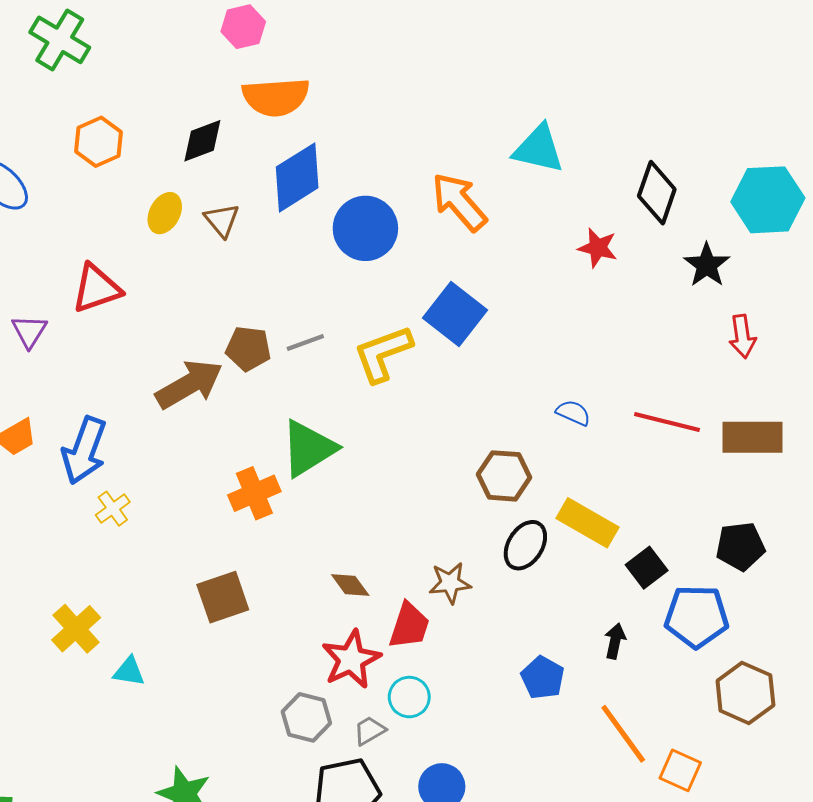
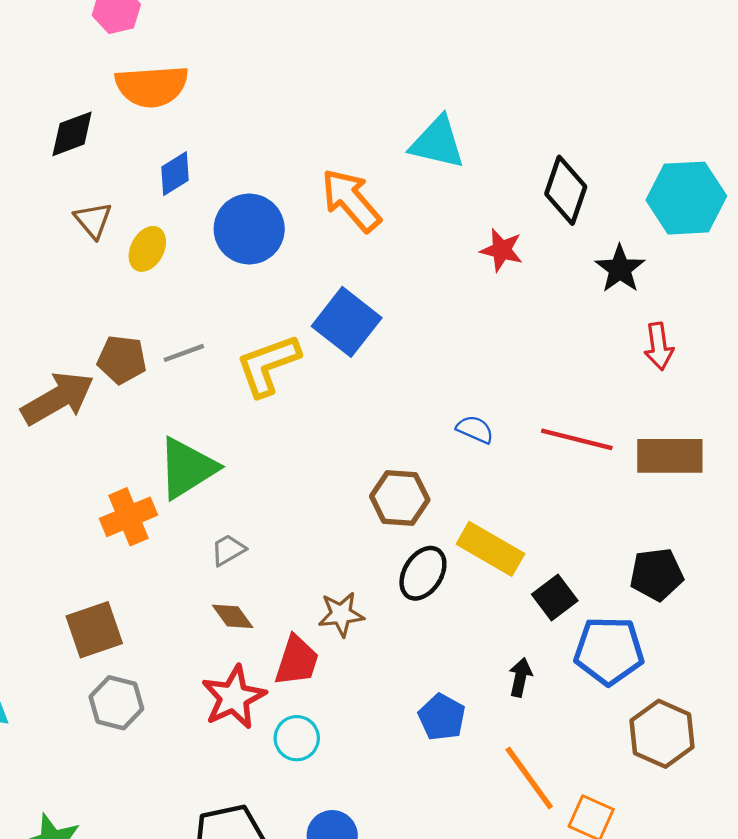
blue diamond: (297, 177) -> (175, 174), size x0.6
yellow ellipse: (165, 213) -> (147, 249), moved
gray hexagon: (306, 717) -> (116, 703), moved
gray trapezoid: (370, 731) -> (228, 550), moved

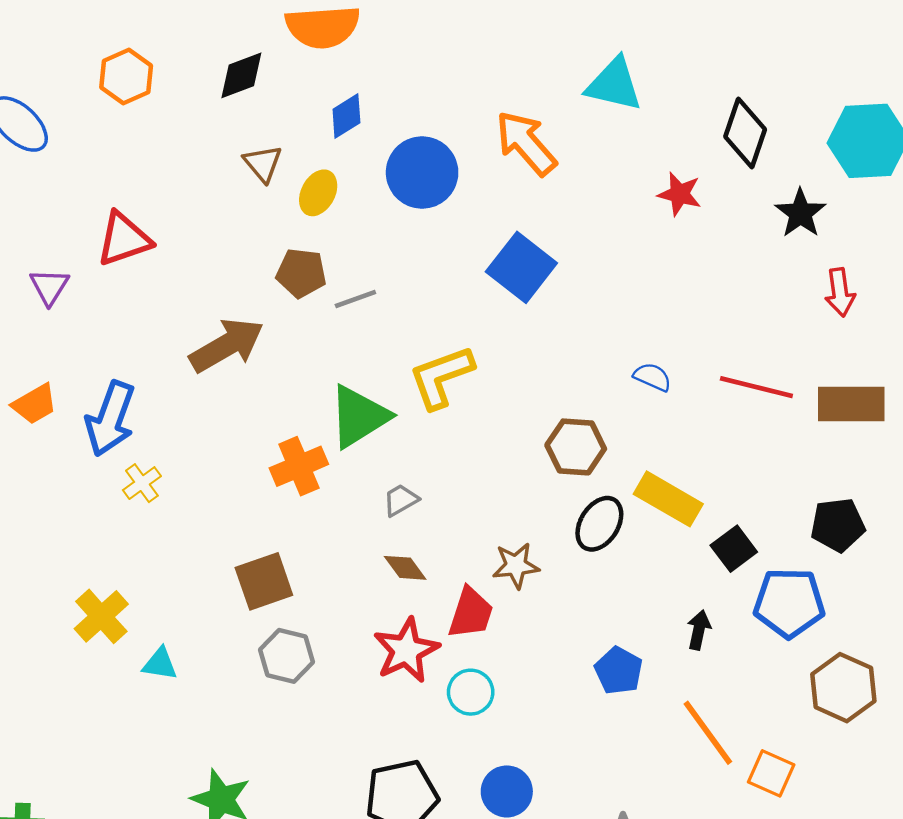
brown pentagon: (122, 360) -> (301, 273), moved
yellow L-shape: (268, 365) -> (441, 377), moved

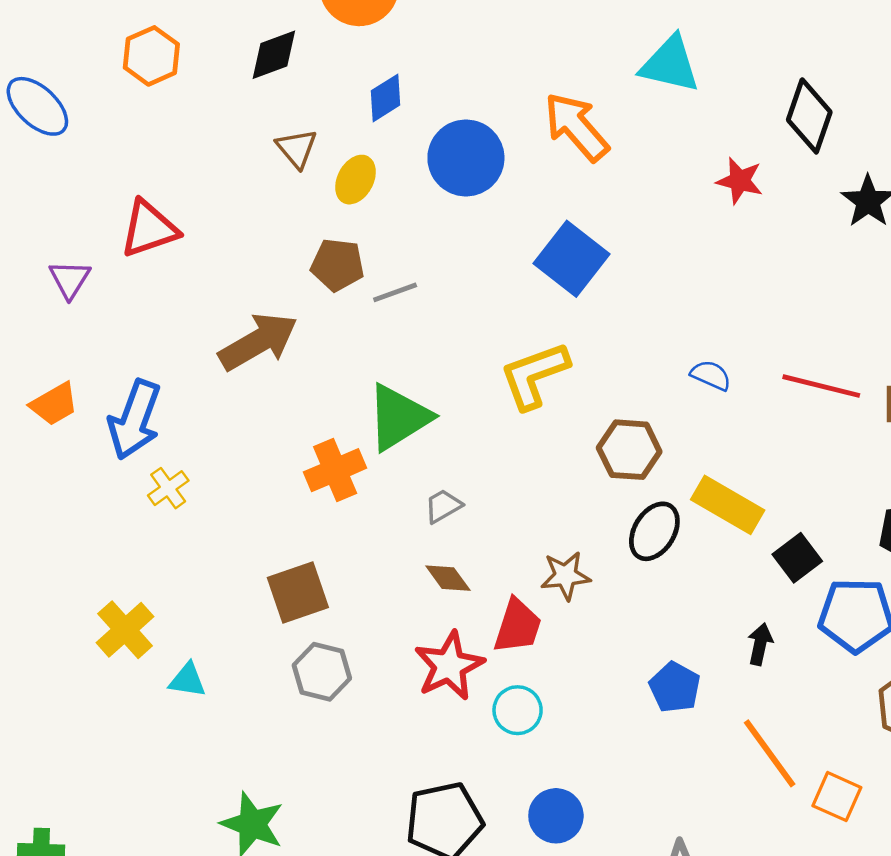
yellow L-shape: (441, 377) -> (534, 375), moved

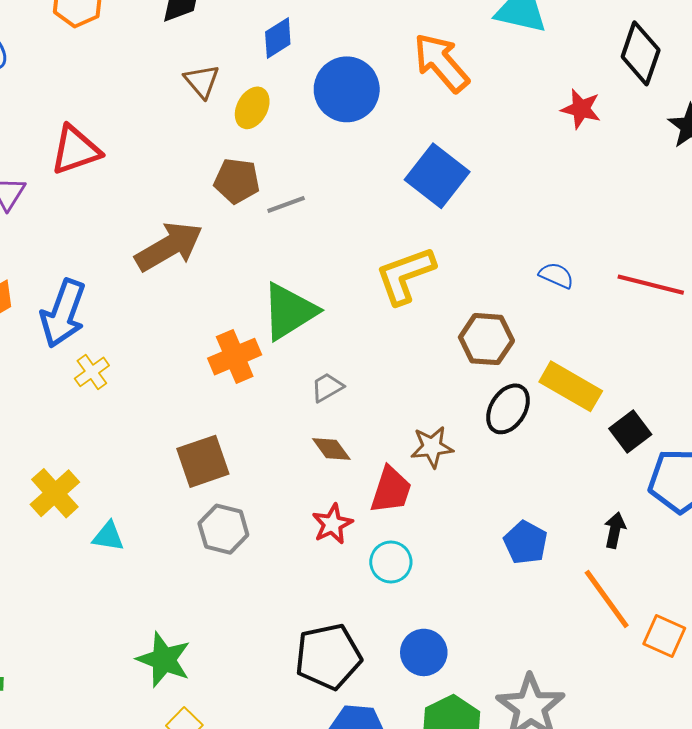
black arrow: (760, 644) -> (615, 530), moved
red star: (449, 666) -> (332, 524), size x0.7

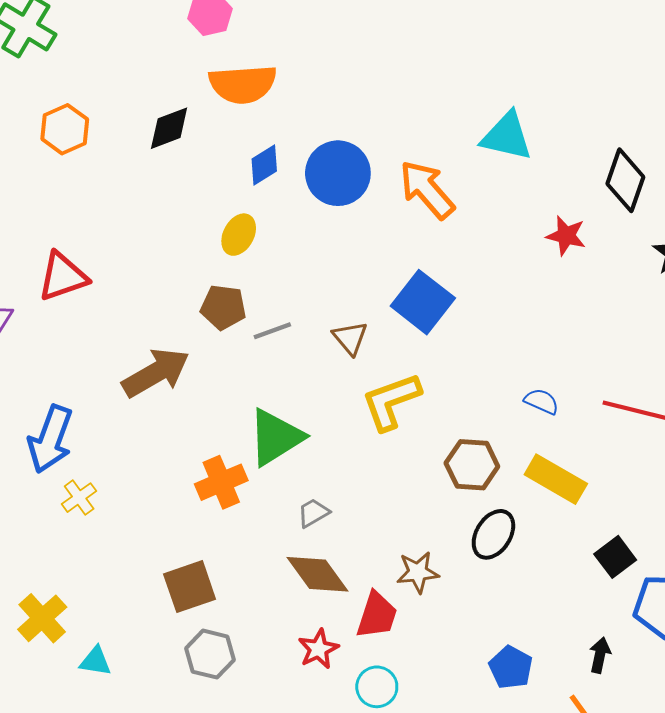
brown triangle: (202, 81) -> (350, 338), moved
blue circle: (347, 89) -> (338, 173), moved
yellow rectangle: (571, 386) -> (556, 479), moved
brown diamond: (331, 449) -> (317, 574), size x1.6

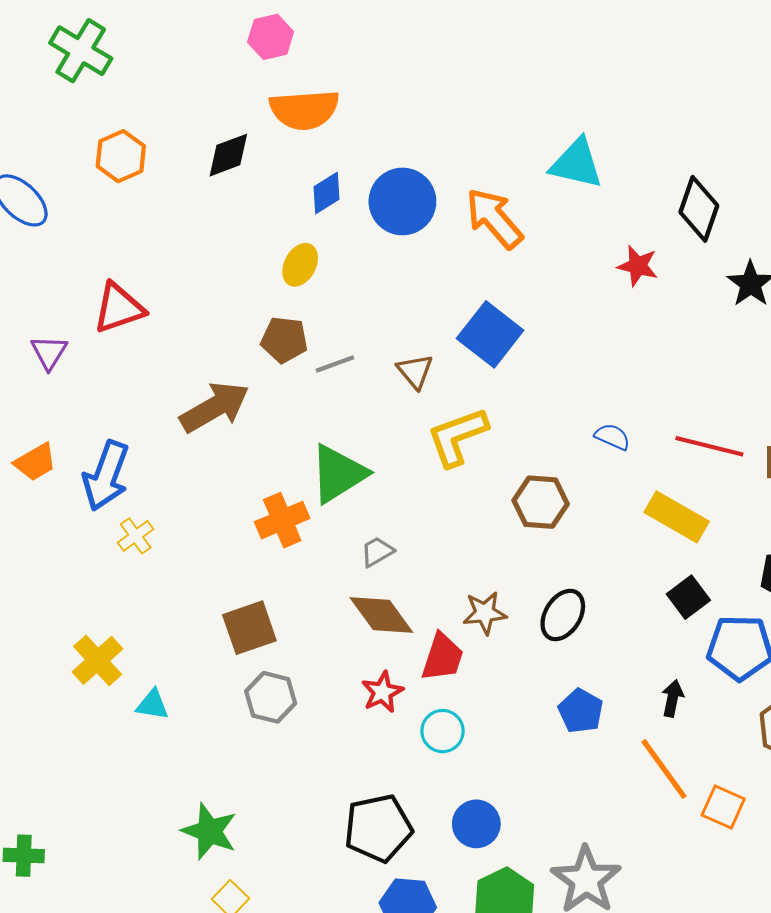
yellow rectangle: (556, 479) -> (677, 517), moved
black ellipse: (493, 534) -> (563, 615), moved

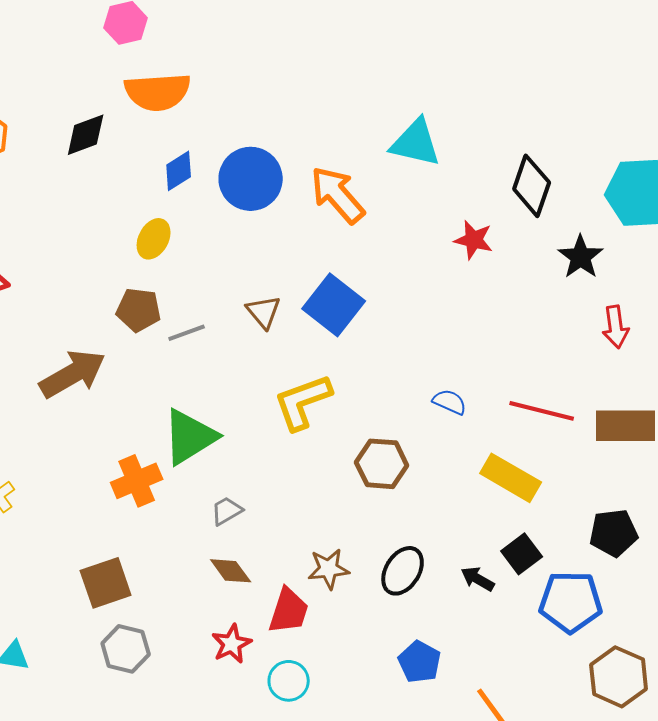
brown triangle: (415, 371) -> (264, 312), moved
brown diamond: (381, 615) -> (231, 571), size x0.7
black arrow: (673, 698) -> (478, 579), moved, turned -72

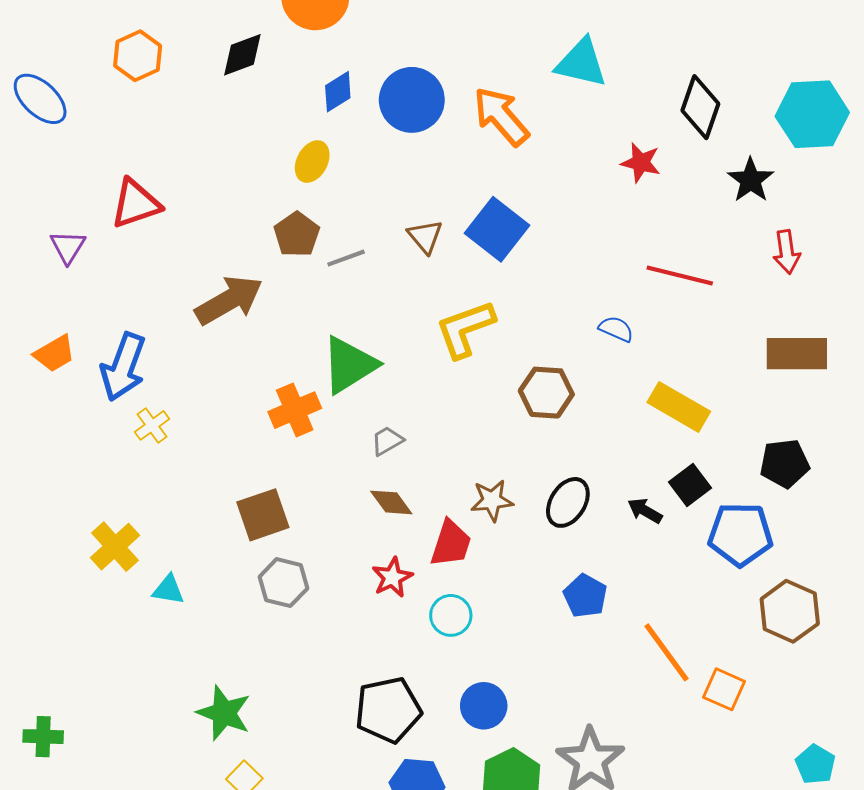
brown pentagon: (139, 310) -> (297, 234), turned 30
red line: (542, 411) -> (680, 276), moved

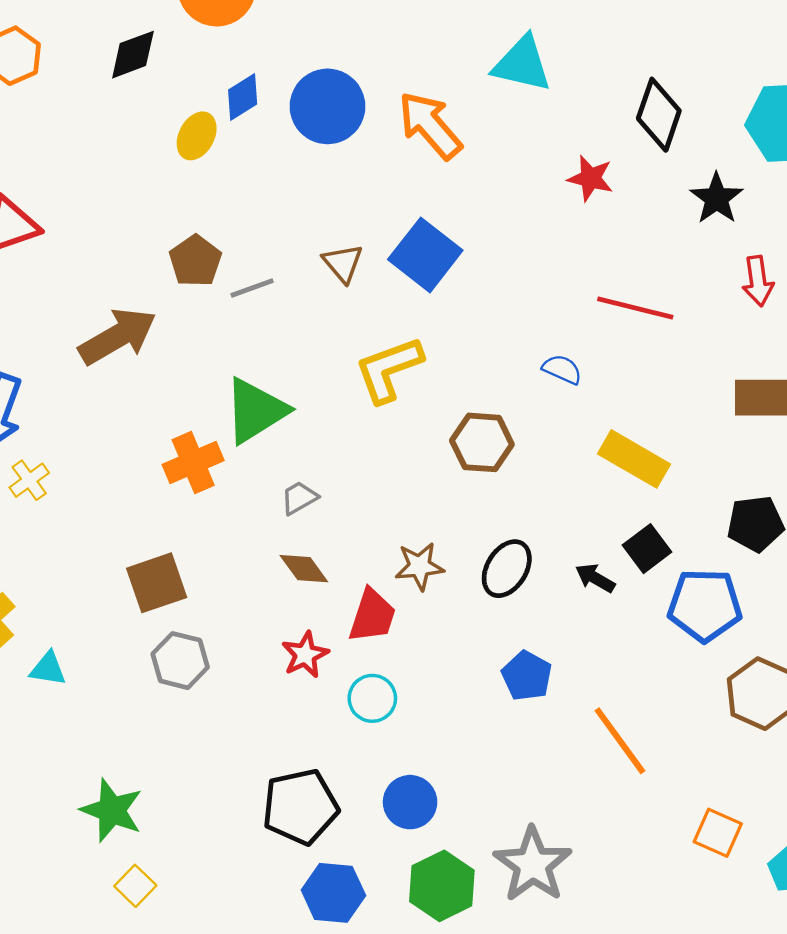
yellow ellipse: (312, 162) -> (197, 136), moved
orange square: (724, 689) -> (718, 833), moved

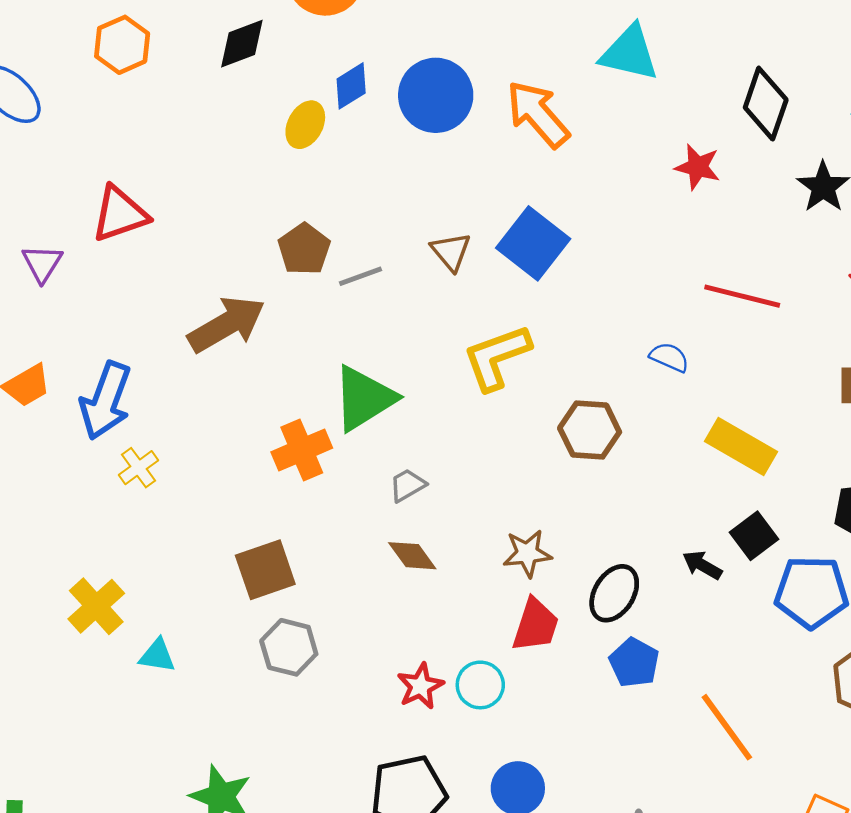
black ellipse: (507, 569) -> (614, 593), moved
red trapezoid: (372, 616) -> (535, 625), moved
red star: (305, 655) -> (420, 686), moved

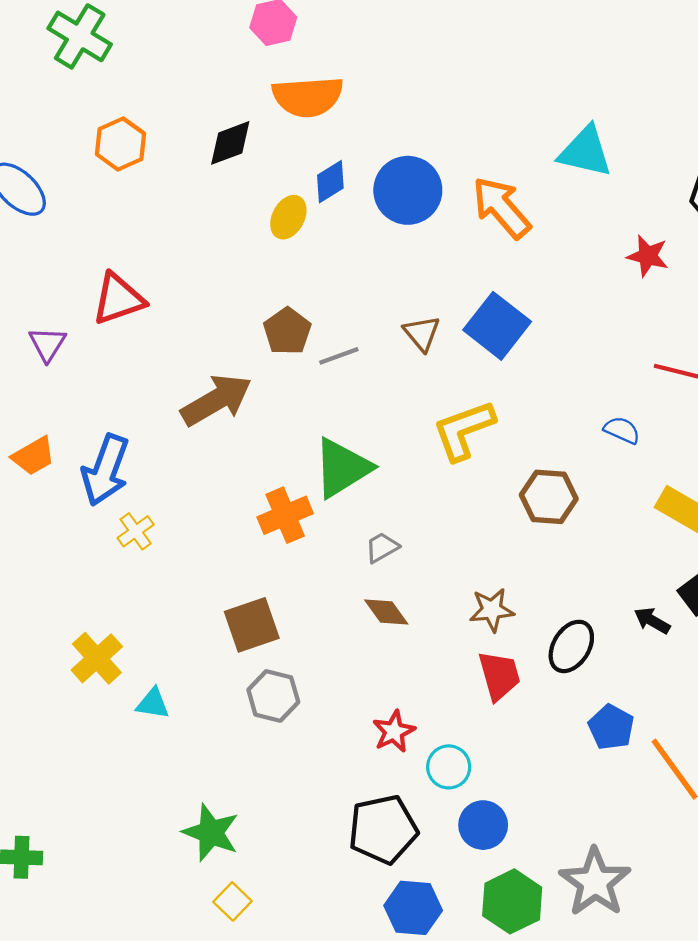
red trapezoid: (535, 625) -> (499, 675), turned -34
blue pentagon: (634, 663) -> (611, 727), moved
cyan circle: (480, 685) -> (449, 767), moved

